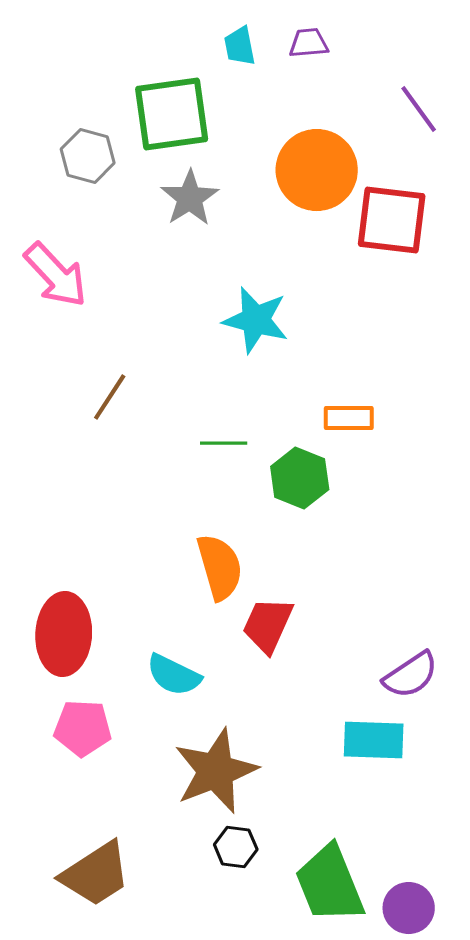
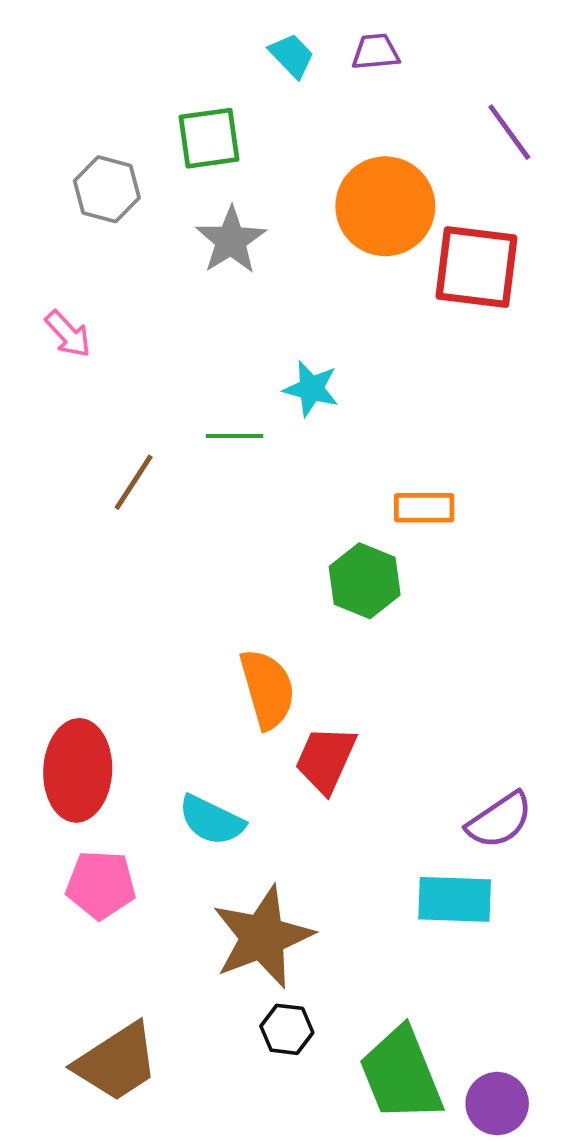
cyan trapezoid: (240, 46) -> (292, 56), turned 147
green square: (172, 114) -> (209, 138), size x0.7
pink arrow: (56, 275) -> (68, 334), size x0.6
cyan star: (256, 320) -> (311, 389), size x0.7
green line: (224, 443) -> (235, 436), moved

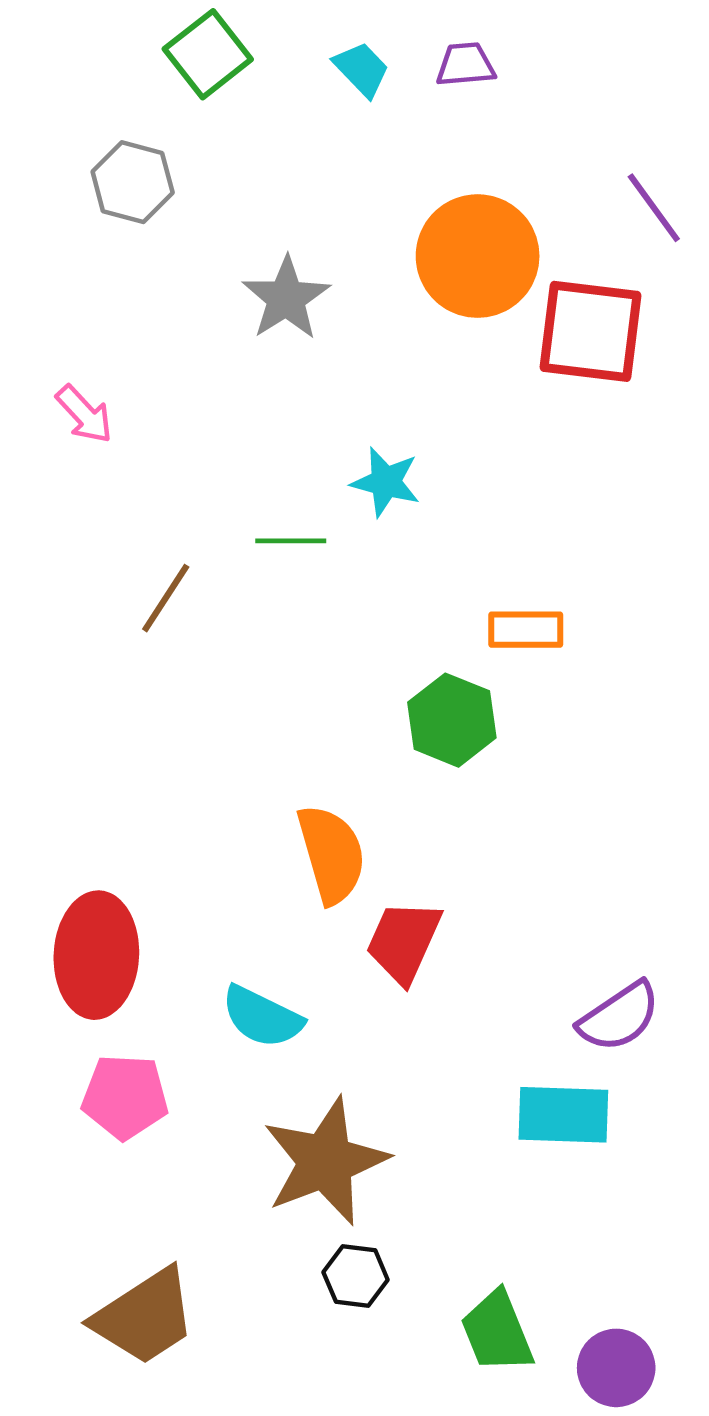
purple line: (509, 132) -> (654, 208), moved
green square: (209, 138) -> (208, 54), moved, turned -30
gray hexagon: (107, 189) -> (133, 182), moved
green trapezoid: (401, 1074) -> (497, 1332), size x0.7

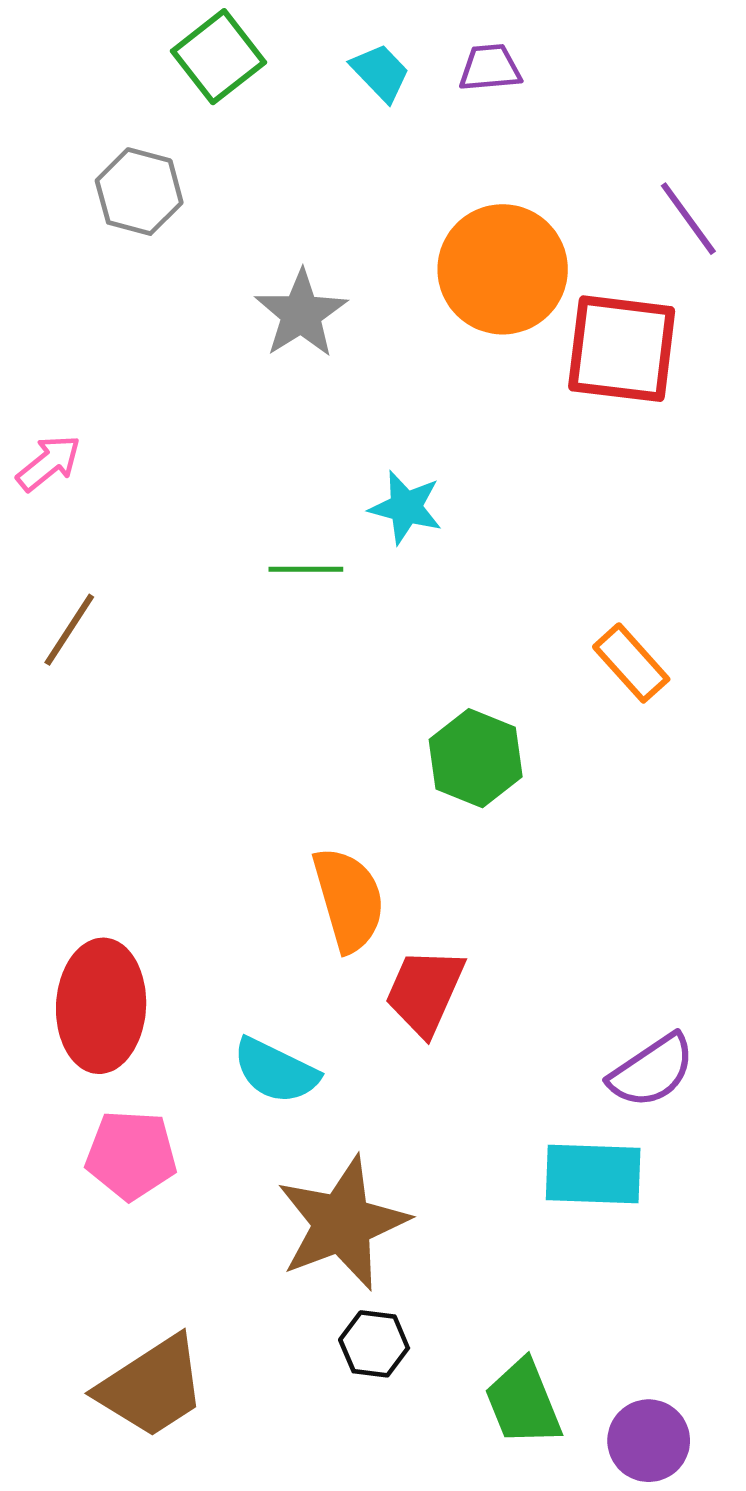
pink arrow: (84, 414) -> (49, 463), moved, turned -86
brown line: (166, 598) -> (69, 630), moved
orange rectangle: (526, 630) -> (631, 663), moved, turned 48

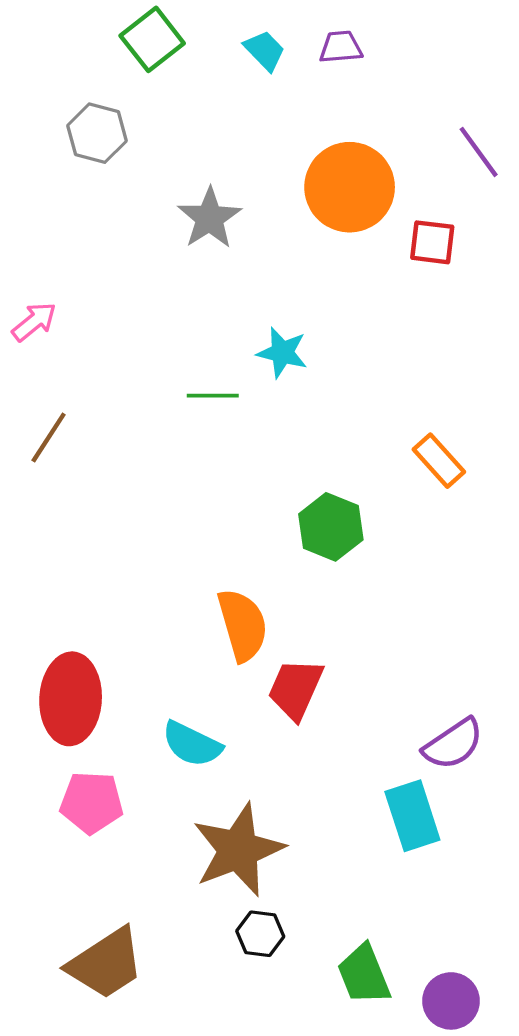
red square: (622, 349) -> (432, 242), size x0.6
cyan rectangle: (593, 1174) -> (412, 816), turned 70

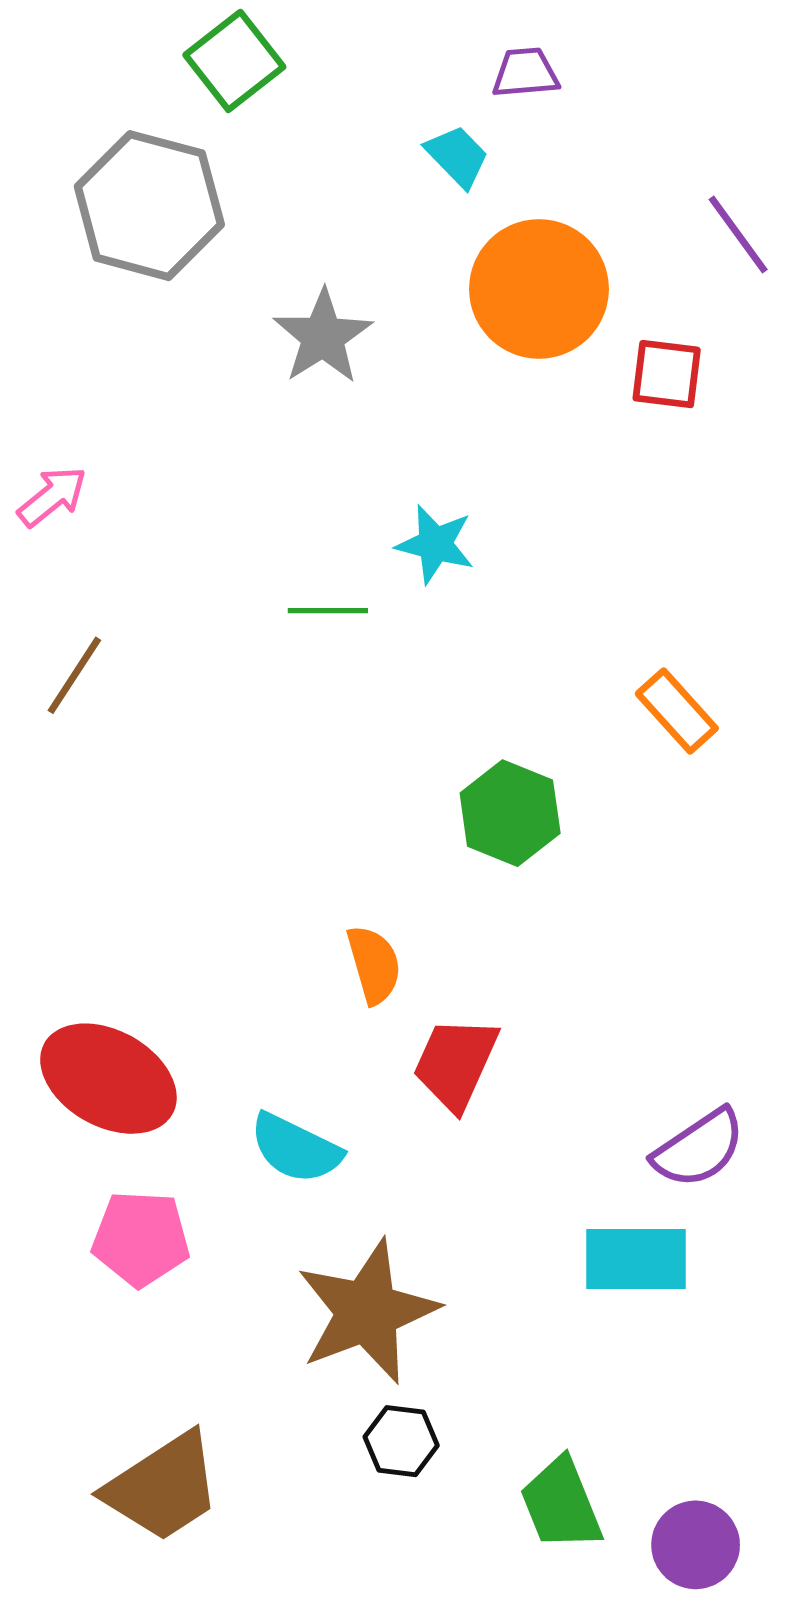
cyan trapezoid: (265, 50) -> (457, 156), moved
gray hexagon: (97, 133) -> (149, 206), size x1.6
orange semicircle: (243, 625) -> (374, 965), size x0.7
red ellipse: (71, 699) -> (108, 1079), turned -64
cyan rectangle: (412, 816) -> (636, 1259), turned -72

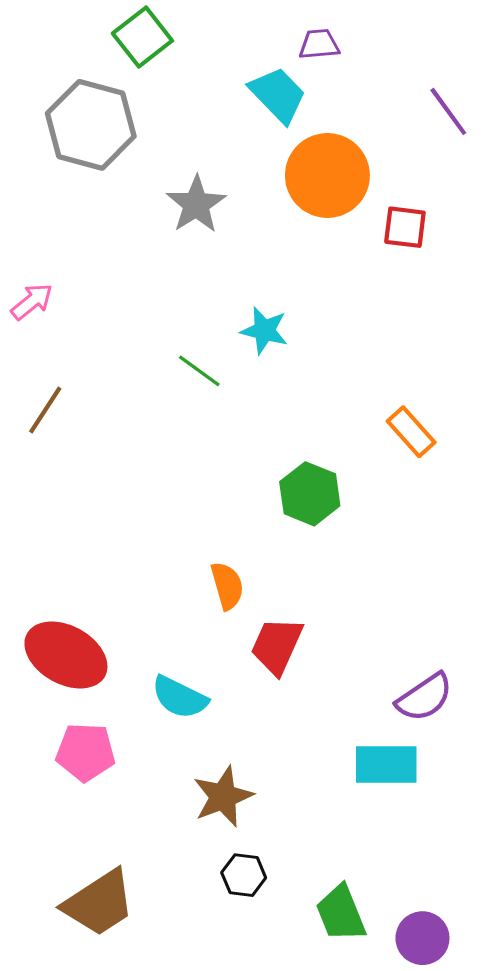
cyan trapezoid: (457, 156) -> (278, 95), size x1.5
purple line: (738, 235) -> (448, 111), moved
green line: (328, 611) -> (199, 371), turned 36
brown star: (367, 1312) -> (223, 797), size x0.7

